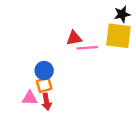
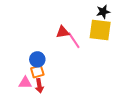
pink line: (87, 48) -> (74, 40), turned 60

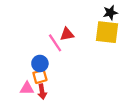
pink line: (74, 40) -> (55, 43), moved

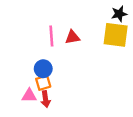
pink line: (55, 43) -> (51, 36), moved, turned 30

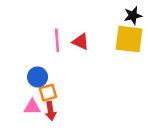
red triangle: (72, 37) -> (81, 42), turned 35
blue circle: (43, 69) -> (38, 77), moved

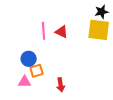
red arrow: (51, 111) -> (61, 85), moved

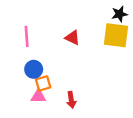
pink line: (44, 31) -> (27, 36), moved
pink triangle: (25, 82) -> (38, 96), moved

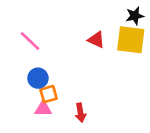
pink line: (27, 36) -> (30, 41), turned -42
red triangle: (72, 38) -> (96, 40), moved

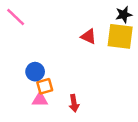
pink line: (30, 41) -> (16, 17), moved

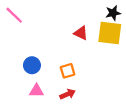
orange square: (45, 86) -> (68, 71), moved
red arrow: (74, 103) -> (68, 94), turned -104

